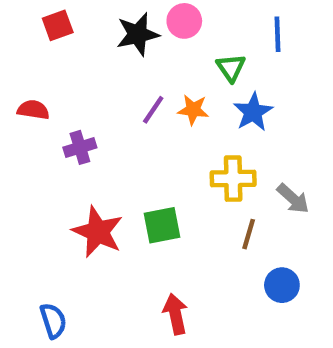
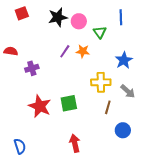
pink circle: (184, 21) -> (79, 21), moved
blue star: (253, 112) -> (124, 60), moved

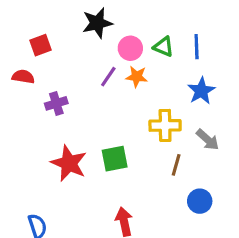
red square: (22, 13) -> (41, 45), moved
blue line: (121, 17) -> (197, 47), moved
pink circle: (79, 21) -> (130, 48), moved
green triangle: (100, 32) -> (163, 47), turned -32

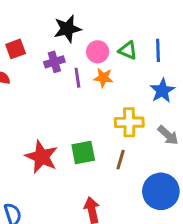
purple line: (108, 77) -> (77, 78), turned -42
purple cross: (56, 103) -> (54, 62), moved
brown line: (176, 165) -> (121, 160), moved
blue circle: (200, 201) -> (161, 191), size x1.6

